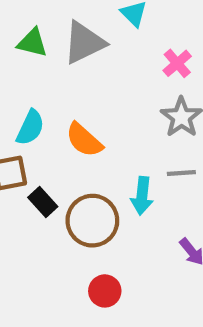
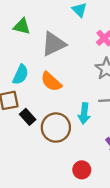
gray triangle: (84, 43) -> (54, 44), moved
red circle: (105, 291) -> (82, 170), moved

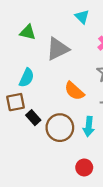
orange semicircle: (51, 82) -> (74, 91), moved
cyan arrow: (84, 113) -> (89, 126), moved

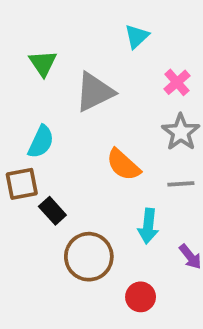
cyan triangle: (82, 17) -> (137, 36), turned 32
green triangle: (28, 32) -> (43, 63), turned 42
brown circle: (60, 128) -> (89, 257), moved

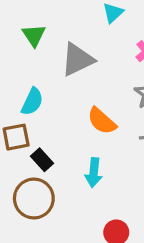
cyan arrow: (148, 226) -> (94, 173), moved
brown circle: (89, 257) -> (34, 198), moved

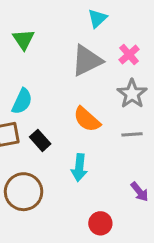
gray triangle: (77, 60) -> (87, 61), moved
black rectangle: (42, 160) -> (40, 140), moved

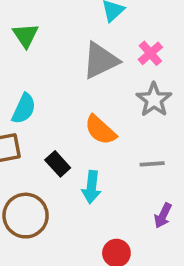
gray line: (132, 134) -> (152, 164), moved
black rectangle: (40, 140) -> (58, 164), moved
purple arrow: (140, 192) -> (163, 216), turned 65

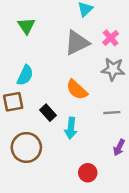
gray star: (154, 100) -> (113, 69), turned -30

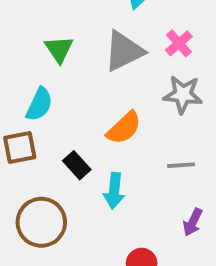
green triangle: (26, 26) -> (59, 49), moved
orange semicircle: (77, 90) -> (124, 128), turned -85

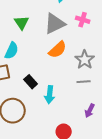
pink cross: (179, 43) -> (83, 20), turned -32
gray star: (183, 94) -> (85, 60), moved, turned 30
orange semicircle: (124, 128) -> (58, 50), moved

